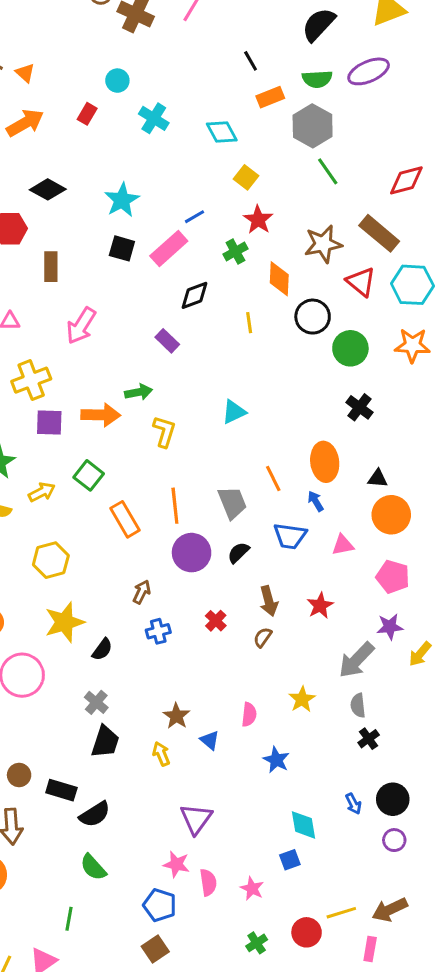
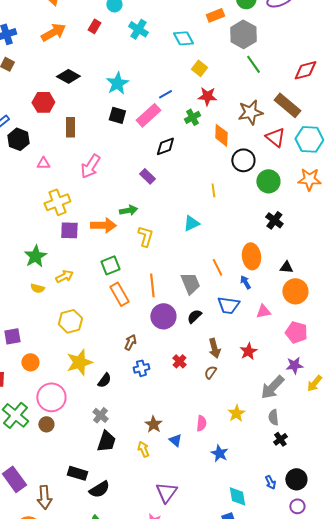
red star: (258, 220) -> (207, 96), turned -30
yellow line: (249, 323) -> (213, 190), moved
green square: (89, 475) -> (110, 265), moved, turned 30
brown circle: (19, 775) -> (46, 424), moved

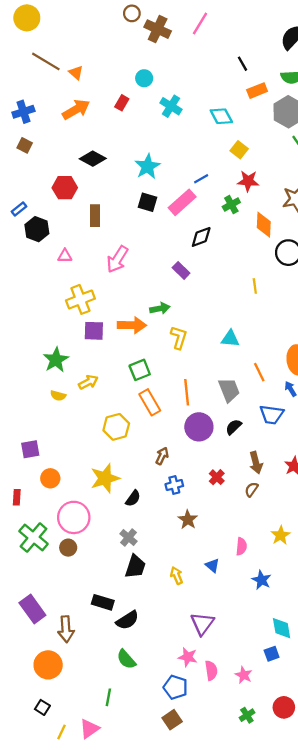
cyan triangle: (191, 223) -> (230, 339), moved, turned 30
yellow hexagon: (70, 321) -> (116, 427), moved
brown star: (153, 424) -> (188, 520), moved

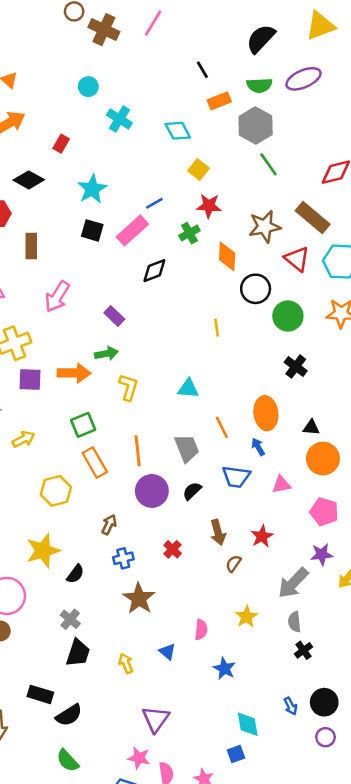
red rectangle: (122, 103) -> (61, 144), moved
purple rectangle: (181, 270) -> (114, 316), moved
brown semicircle: (251, 489) -> (233, 564), moved
brown star: (188, 520) -> (139, 599), size x1.4

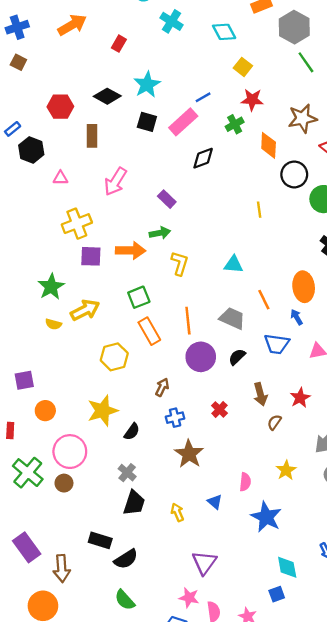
black diamond: (29, 180) -> (107, 96), moved
yellow arrow: (24, 439) -> (85, 310), size x1.4
gray trapezoid: (187, 448) -> (232, 318), turned -44
blue star: (224, 669) -> (266, 517), size x1.5

